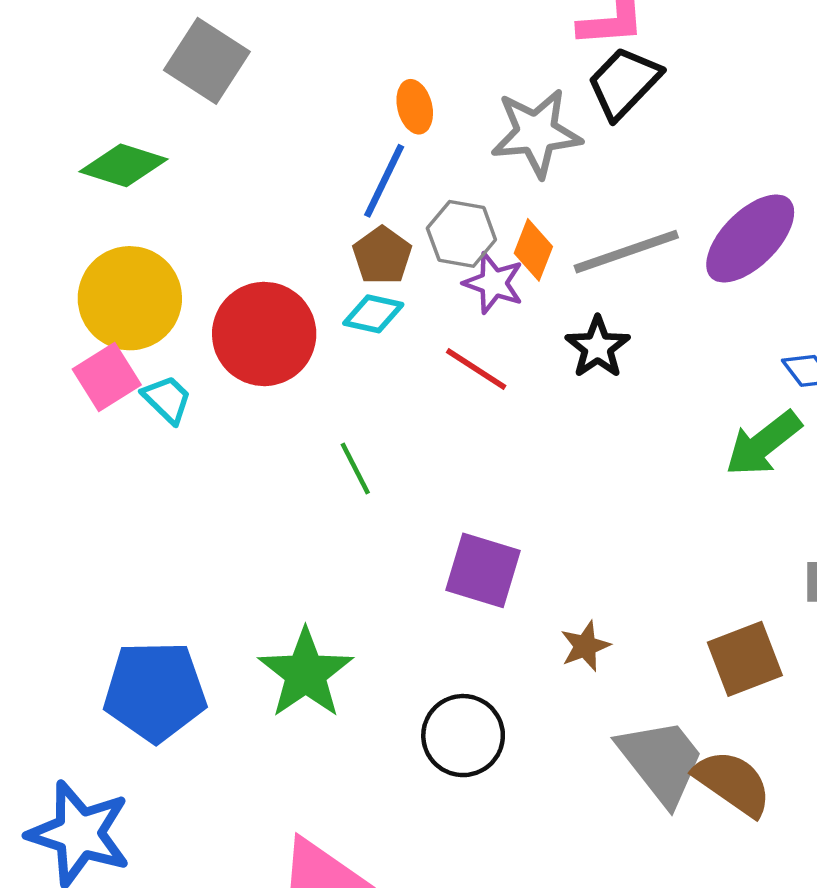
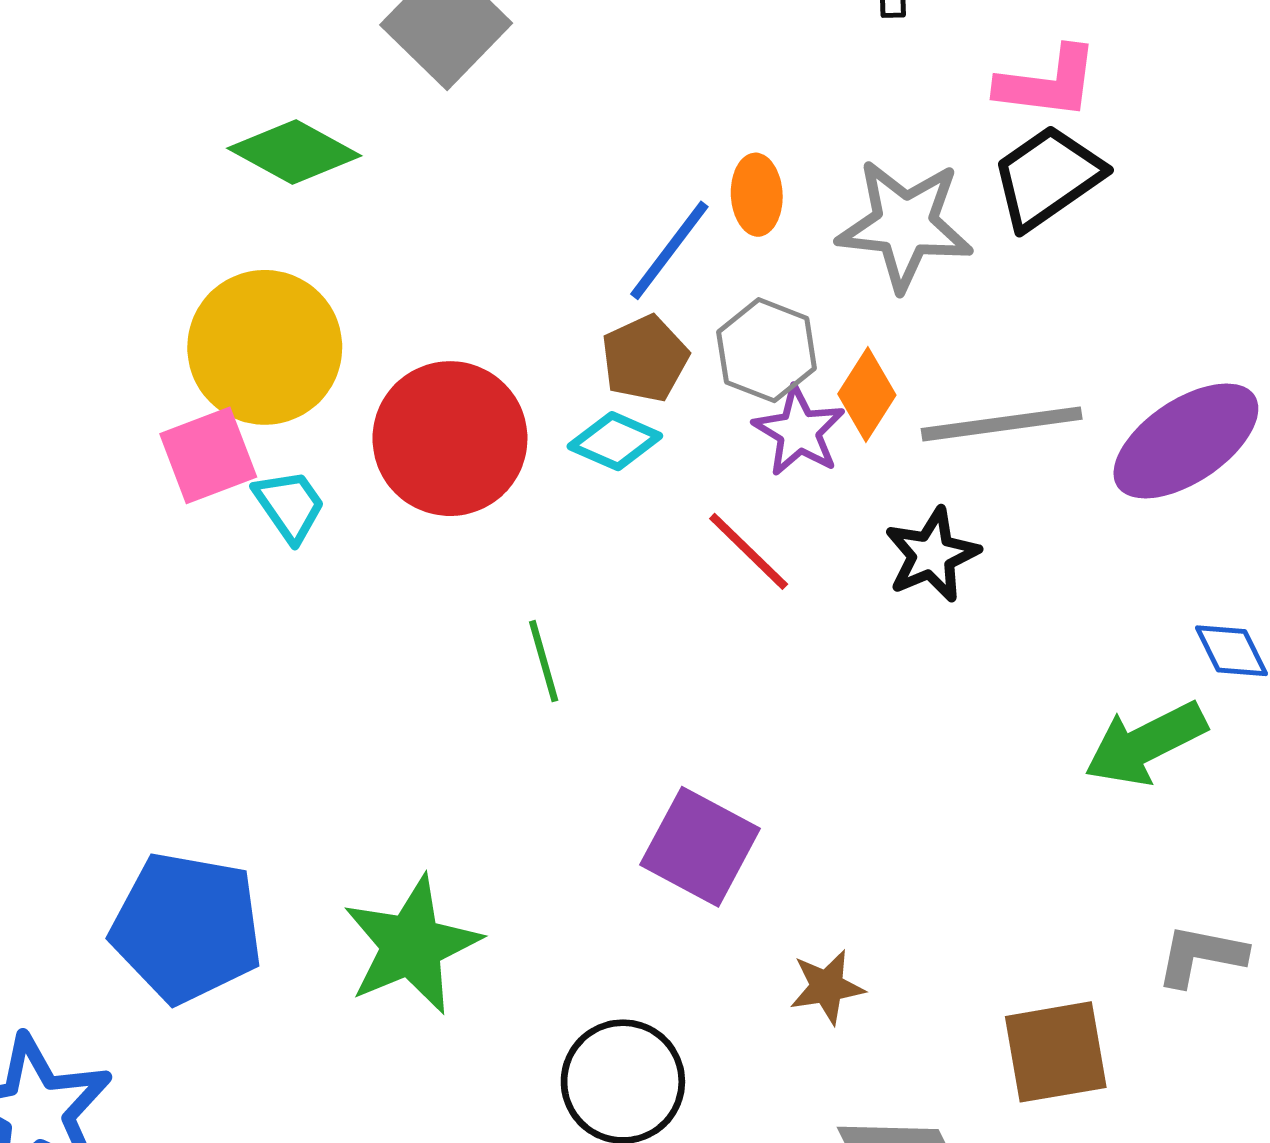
orange ellipse: (415, 107) -> (757, 195), moved

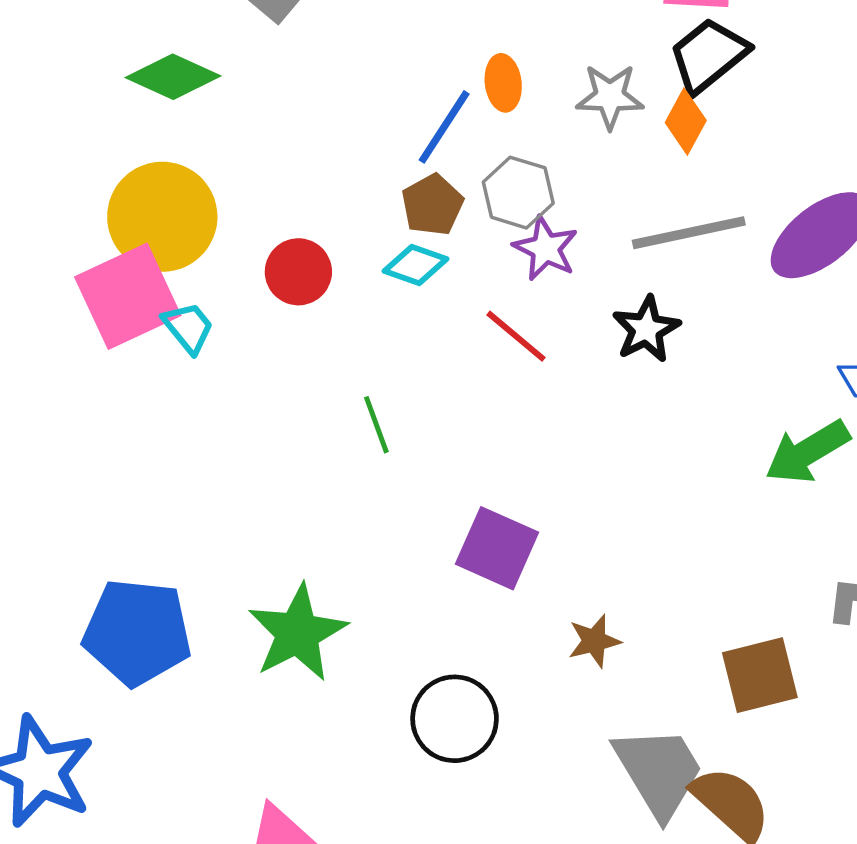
gray star: (905, 225) -> (610, 97), size x0.7
orange diamond: (867, 395) -> (686, 122), moved
red circle: (450, 439) -> (298, 272), size x0.6
pink square: (208, 455) -> (128, 296), size x1.5

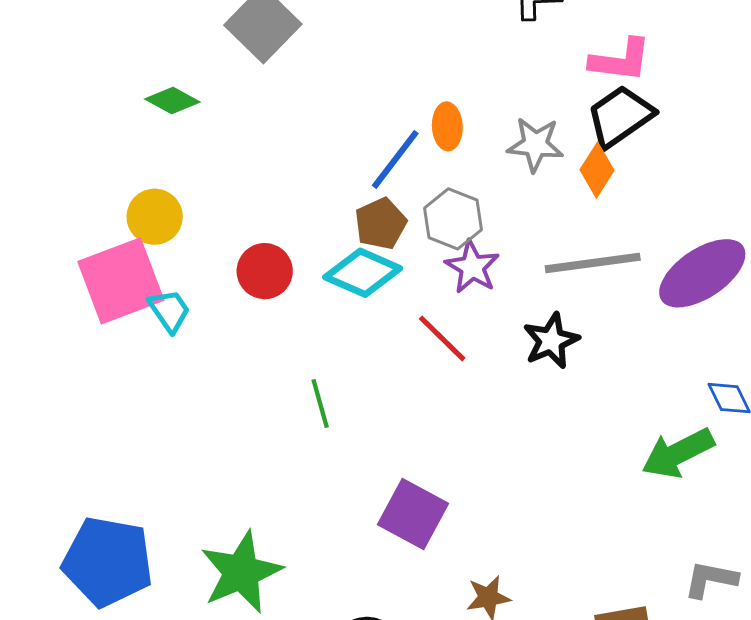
green diamond: (173, 77) -> (172, 101), size x0.7
yellow circle: (162, 217) -> (155, 217), size x0.6
cyan diamond: (415, 265) -> (363, 273), size x1.4

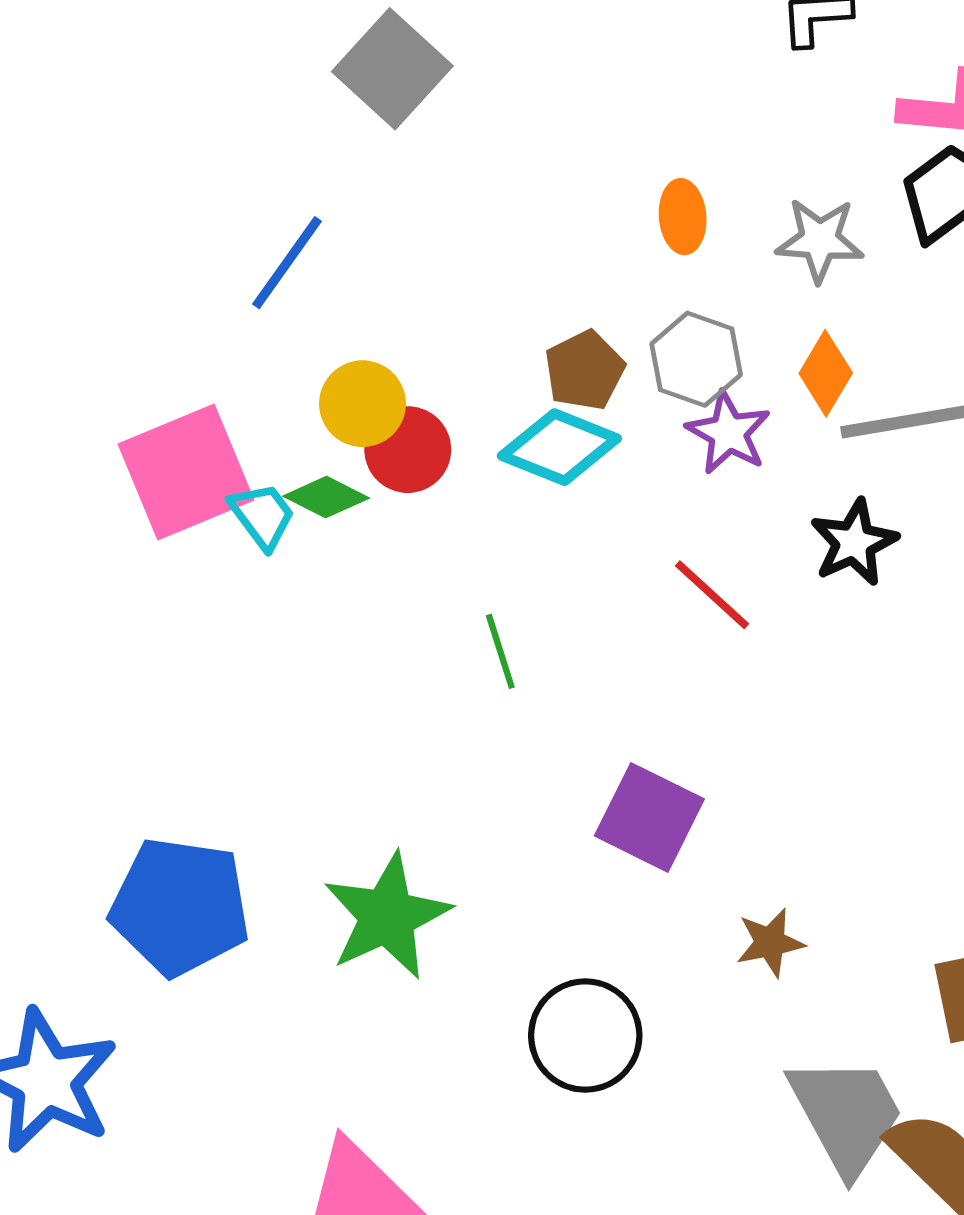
green diamond: (172, 101) -> (326, 497), moved
blue line: (395, 159) -> (287, 263), moved
orange diamond: (597, 170) -> (826, 373), moved
yellow circle: (155, 217) -> (362, 404), moved
red line: (442, 338) -> (712, 595), moved

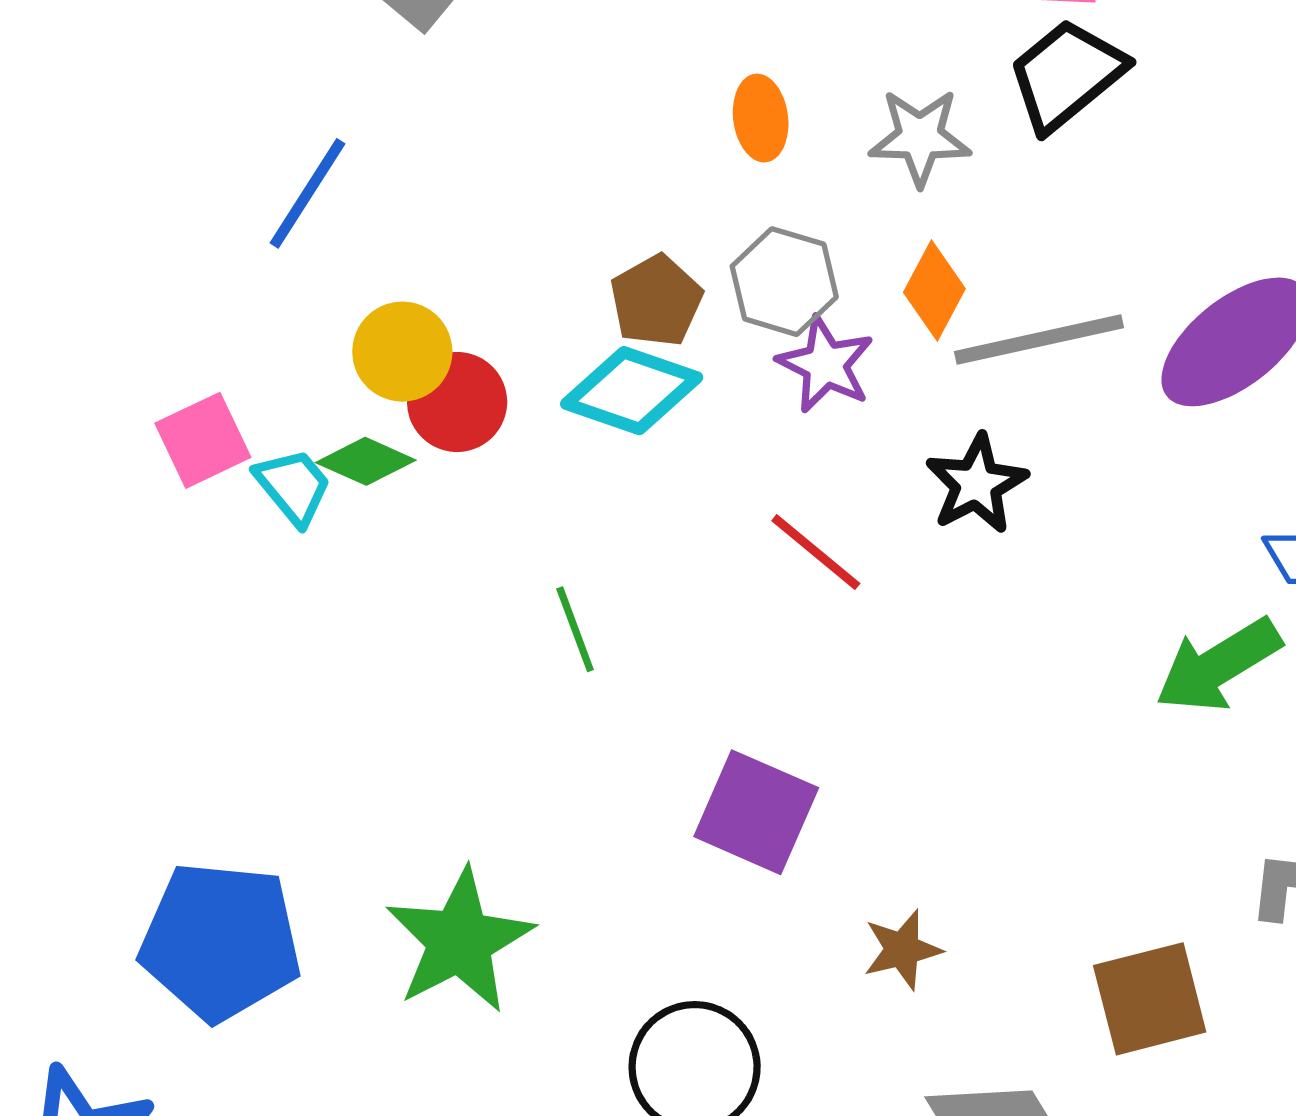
pink square: (186, 472) -> (203, 440), size x0.6

